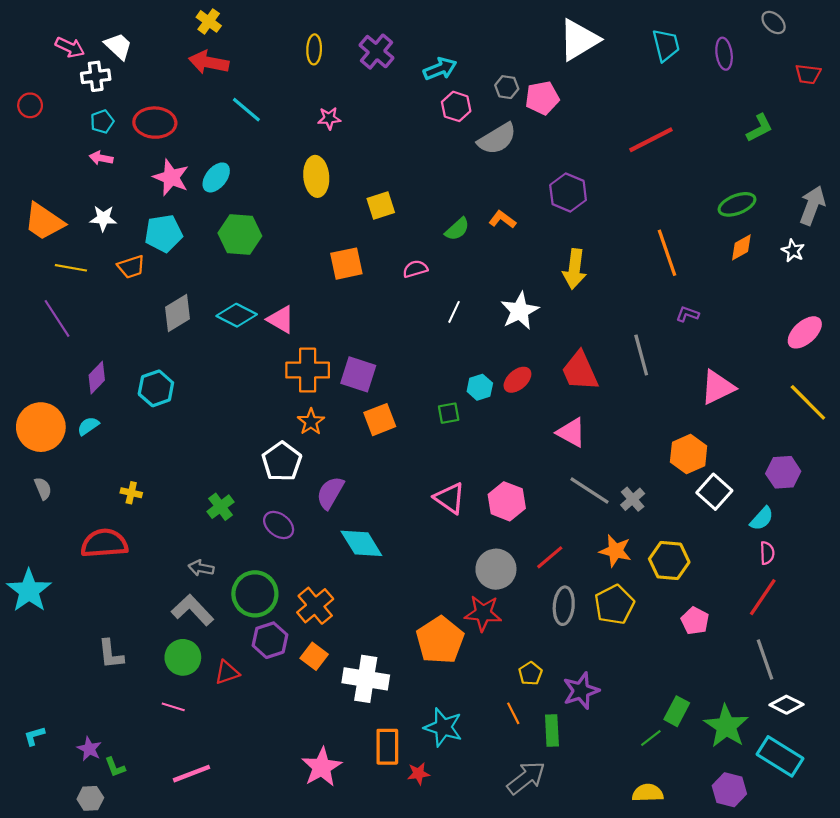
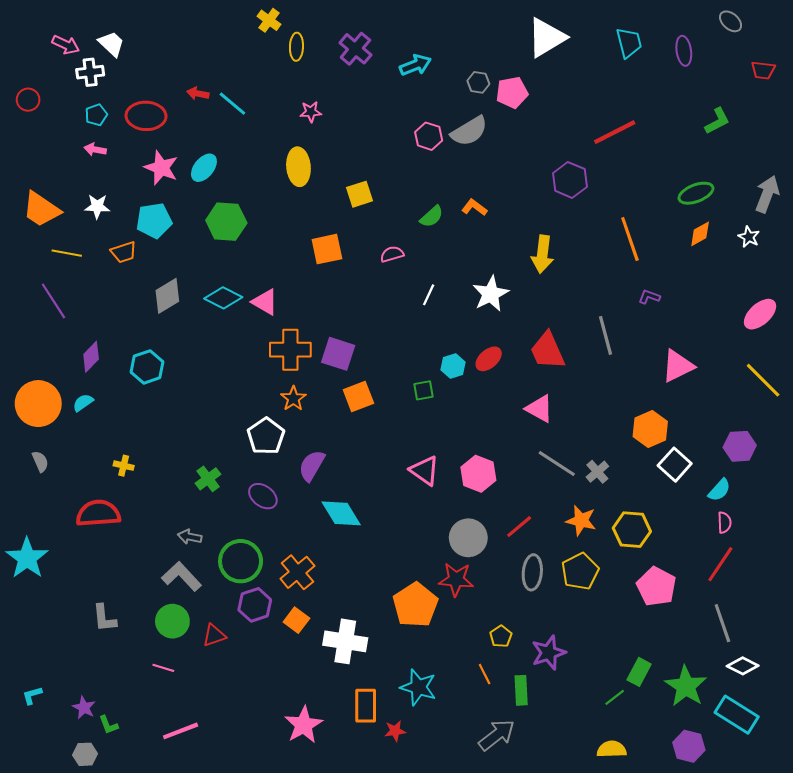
yellow cross: (209, 21) -> (269, 20), moved
red arrow: (209, 62) -> (198, 94), moved, size x0.6
pink hexagon: (456, 106) -> (429, 136), moved
purple hexagon: (568, 193) -> (570, 180), moved
pink pentagon: (695, 621) -> (656, 587), size x1.5

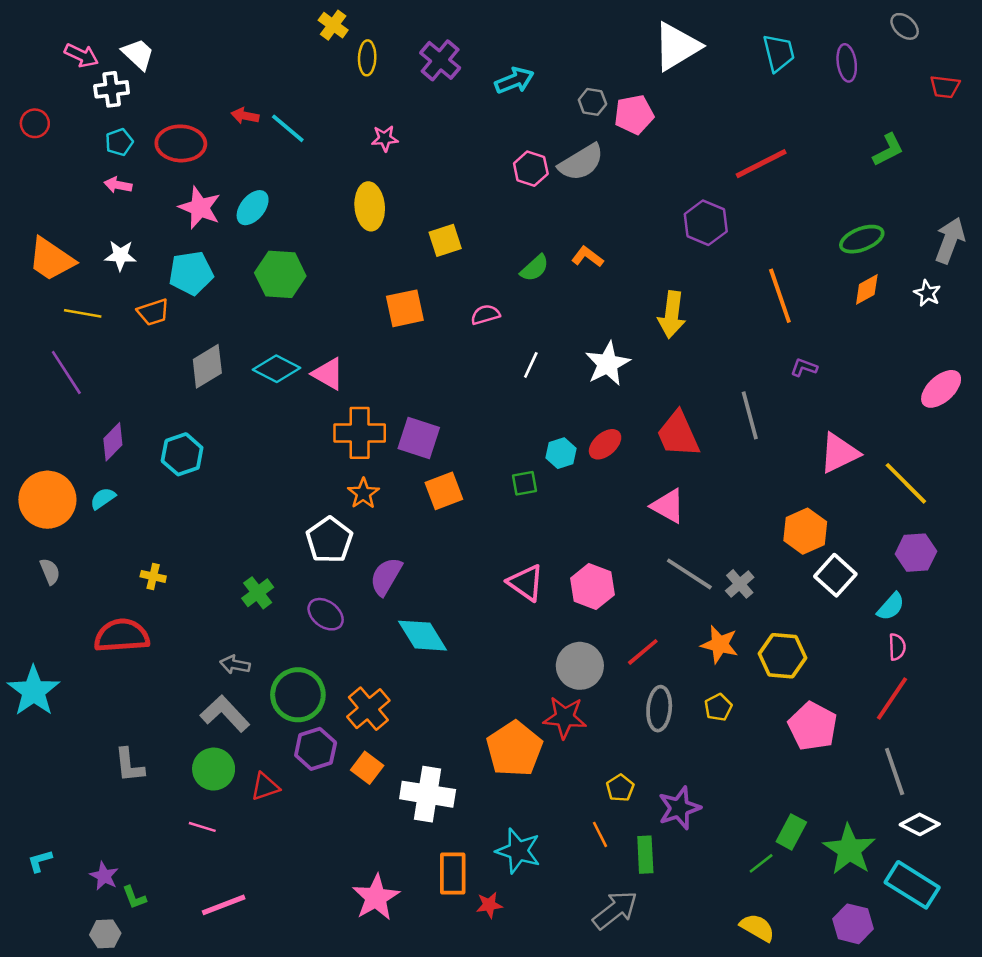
yellow line: (763, 380) -> (906, 483), moved
yellow pentagon: (580, 571) -> (718, 707), size x0.6
yellow semicircle: (612, 749) -> (757, 928), turned 32

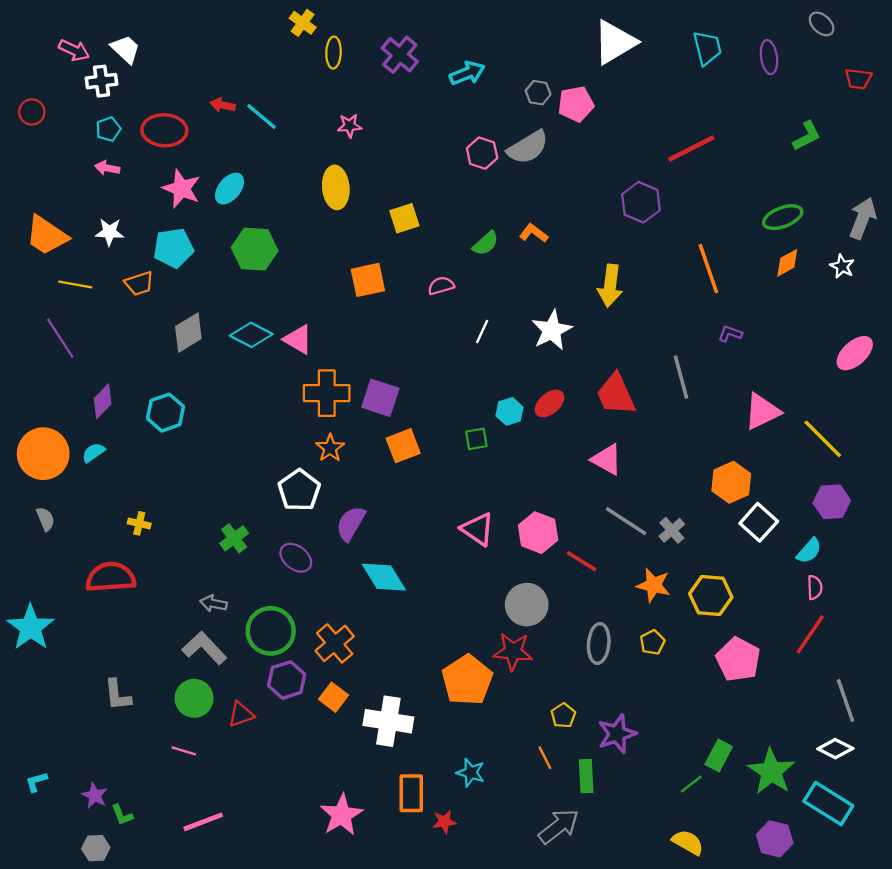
red line: (643, 652) -> (582, 561), moved, turned 72
gray line: (895, 772) -> (846, 701), moved
cyan star: (518, 851) -> (471, 773), size x0.7

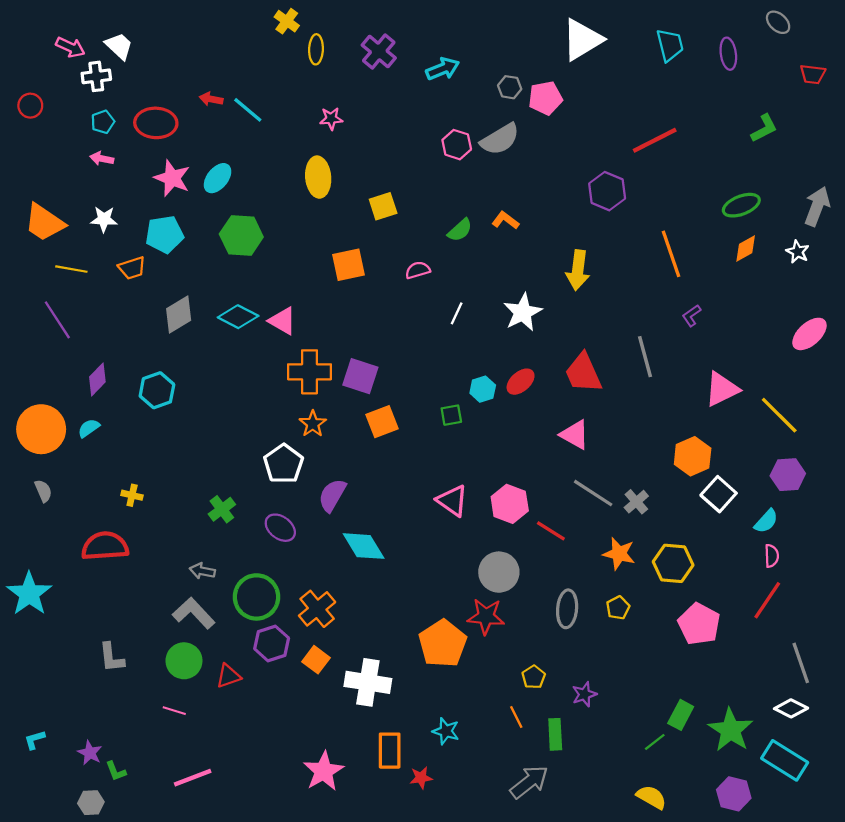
purple L-shape: (730, 334) -> (692, 316), turned -55
purple star: (617, 734) -> (584, 694), size x0.7

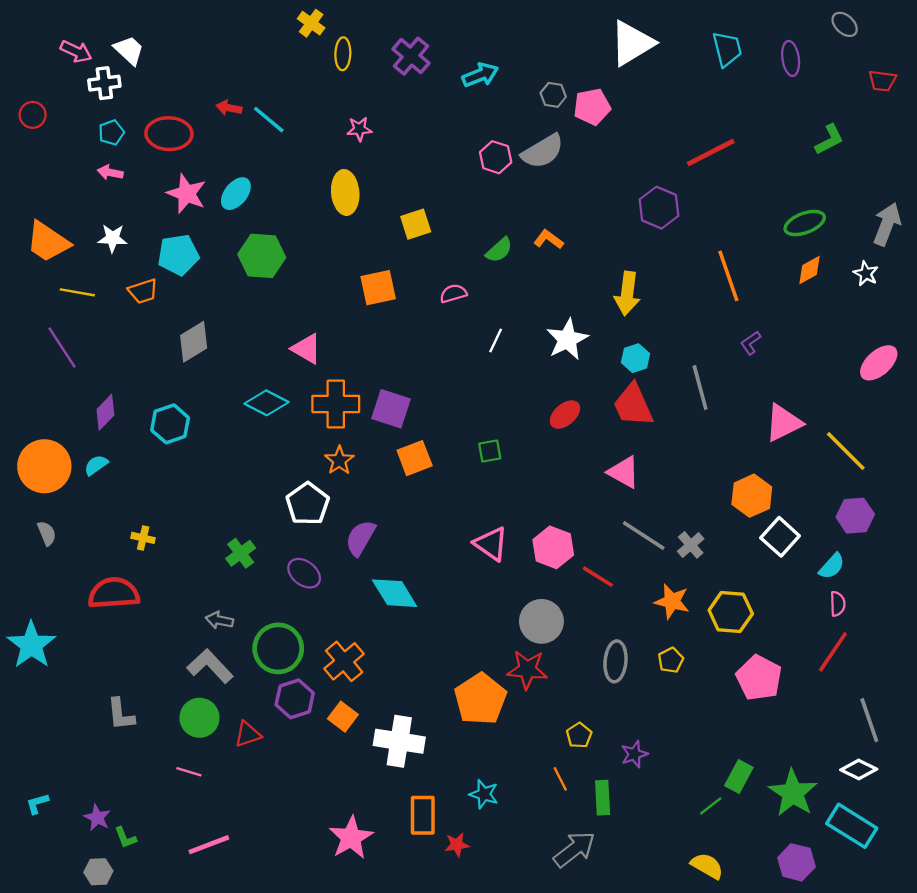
cyan diamond: (238, 317) -> (266, 403), moved
cyan hexagon: (483, 389) -> (635, 358), moved

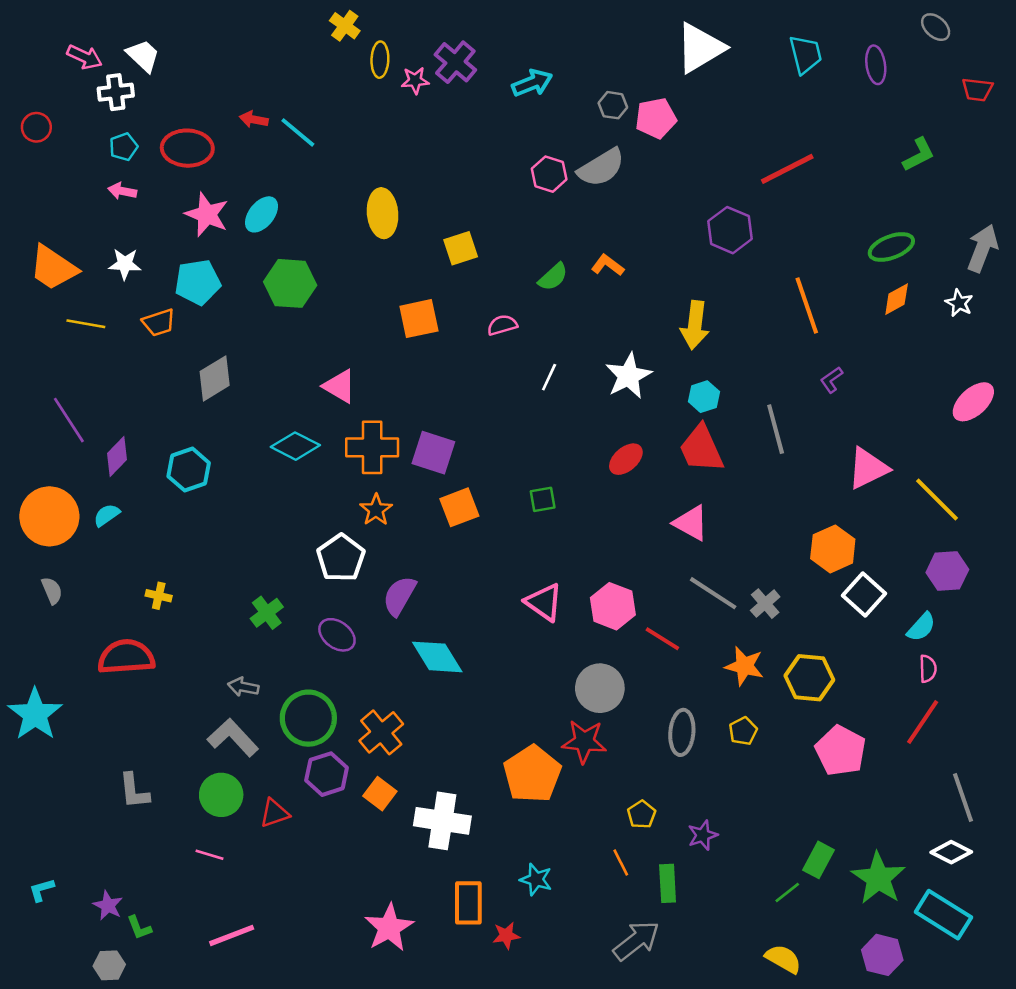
pink star: (359, 129) -> (415, 80), moved
purple line: (62, 348) -> (69, 420), moved

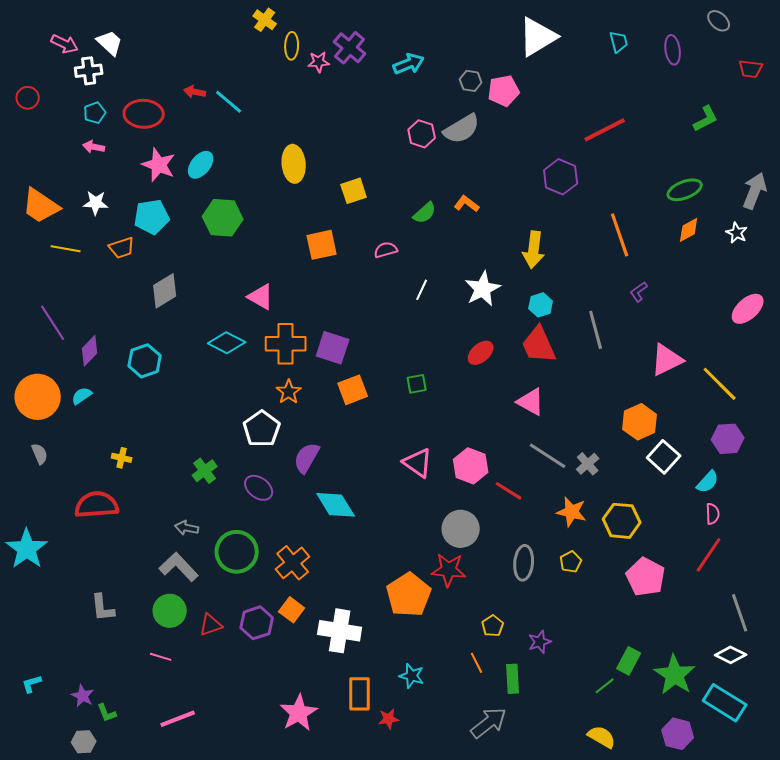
cyan trapezoid: (805, 54) -> (619, 42), size x0.7
purple hexagon: (327, 774) -> (257, 623), moved

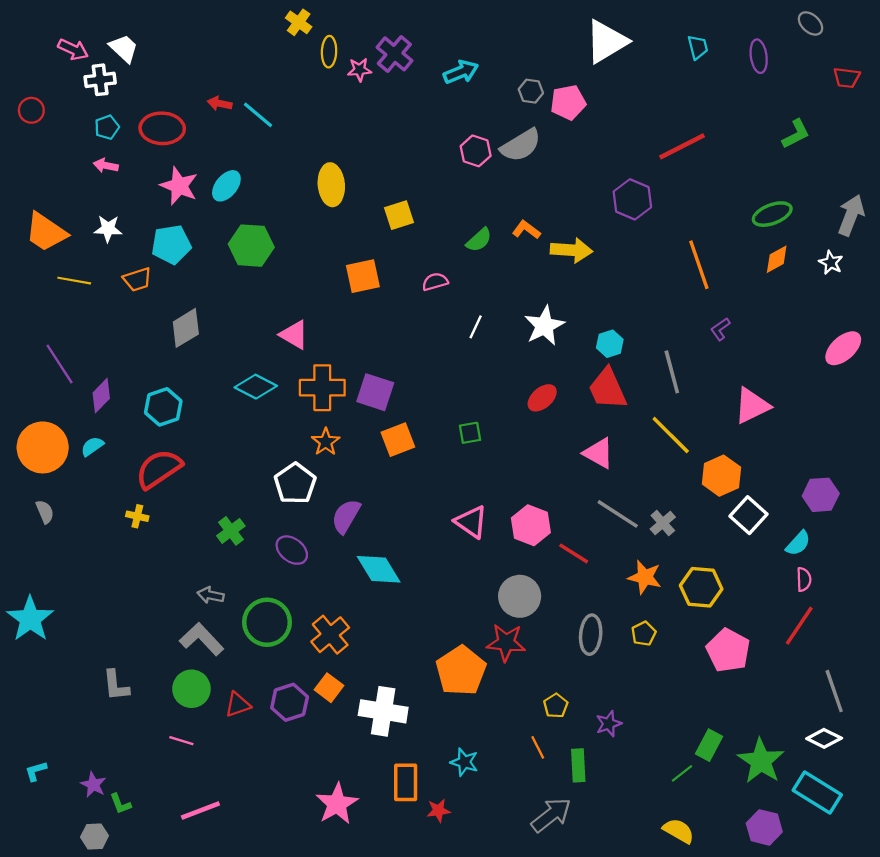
yellow arrow: (534, 250) -> (571, 250), moved, turned -93
yellow line: (720, 384) -> (671, 435), moved
red semicircle: (97, 505) -> (159, 469), moved, turned -30

